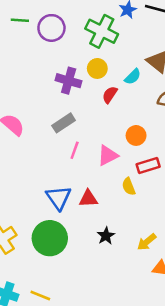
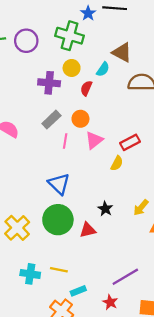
orange circle: (136, 135) -> (80, 119), moved
yellow semicircle: (129, 187) -> (117, 163), turned -120
red triangle: (88, 199) -> (88, 230), moved

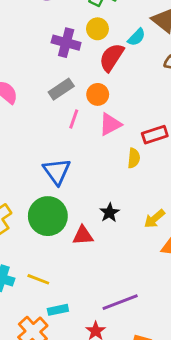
red semicircle: (86, 88) -> (112, 57), size x1.5
yellow semicircle: (117, 163) -> (134, 158), turned -32

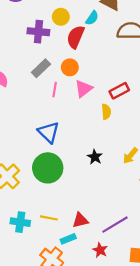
red triangle: (83, 235) -> (80, 220), moved

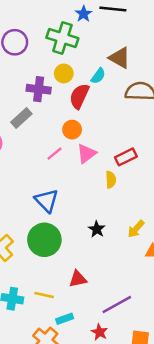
gray rectangle: (41, 68) -> (21, 118), moved
pink line: (55, 90) -> (55, 154), turned 40
red triangle: (80, 220) -> (78, 279), moved

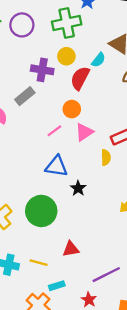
green cross: (62, 38) -> (67, 23), turned -32
blue triangle: (47, 200) -> (56, 166), moved, turned -40
black star: (97, 229) -> (78, 188), moved

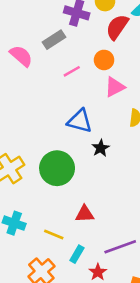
pink line: (54, 131) -> (72, 71), moved
yellow line: (39, 263) -> (54, 234), moved
cyan rectangle: (57, 286) -> (77, 254), moved, turned -49

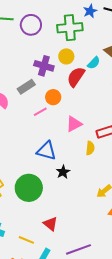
orange circle: (104, 60) -> (53, 97), moved
red triangle: (85, 214) -> (50, 224), turned 42

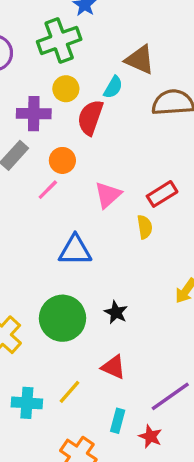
black star: (63, 172) -> (116, 312), moved
yellow line: (26, 240) -> (69, 392), moved, turned -56

